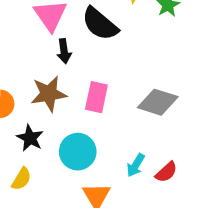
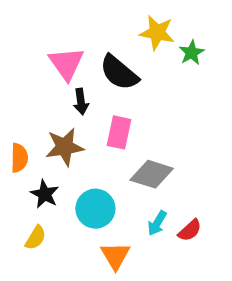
pink rectangle: (96, 97) -> (119, 132), moved
gray diamond: (158, 102) -> (152, 174), moved

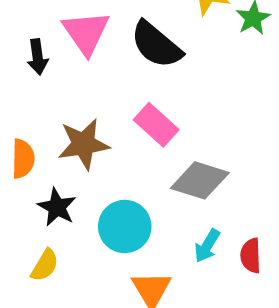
black arrow: (81, 102) -> (37, 57), moved
pink rectangle: (119, 132) -> (156, 125), turned -60
red semicircle: (190, 230) -> (251, 256), turned 130

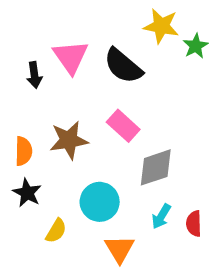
gray diamond: (200, 180) -> (156, 167), turned -36
black star: (57, 207) -> (27, 193), moved
yellow semicircle: (45, 265) -> (56, 231), moved

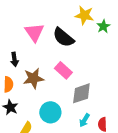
black arrow: (34, 75) -> (14, 59), moved

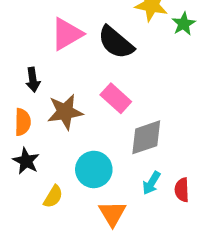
pink triangle: (34, 32) -> (67, 34), turned 35

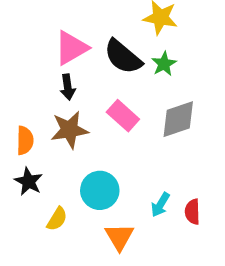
green star: (184, 24) -> (164, 64), moved
black arrow: (33, 80) -> (68, 87), moved
gray diamond: (146, 137) -> (178, 119), moved

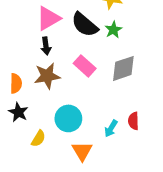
red semicircle: (192, 212) -> (133, 121), moved

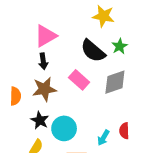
black semicircle: (85, 25) -> (93, 51), moved
green star: (113, 30) -> (120, 46), moved
black star: (18, 112) -> (40, 120), moved

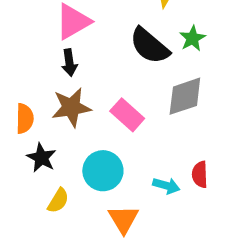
pink rectangle: (79, 80) -> (127, 115), moved
black star: (40, 120) -> (41, 158), moved
cyan arrow: (103, 138) -> (166, 186), turned -105

